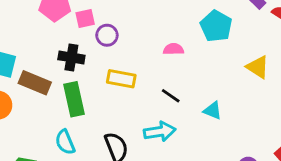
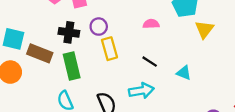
purple circle: (107, 35) -> (99, 27), moved
yellow triangle: (258, 67) -> (204, 29), moved, turned 36
yellow rectangle: (121, 79) -> (109, 49), turned 65

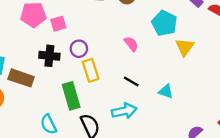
pink semicircle: (151, 24) -> (131, 44), turned 56
green rectangle: (72, 66) -> (71, 96), moved

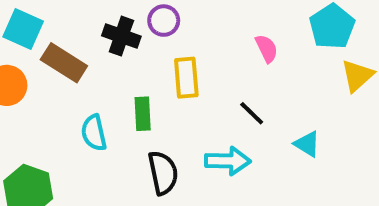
purple circle: (79, 49) -> (164, 21), moved
green rectangle: (71, 96) -> (143, 114), size x0.7
cyan semicircle: (49, 124) -> (94, 133), moved

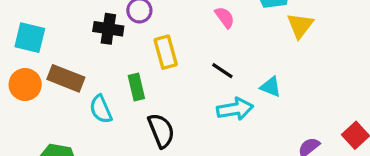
brown rectangle: (64, 63) -> (66, 78), moved
cyan arrow: (228, 161) -> (235, 109), moved

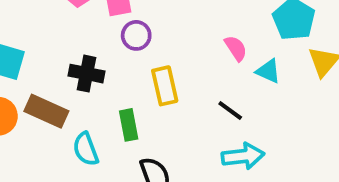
black cross: (108, 29) -> (86, 74), moved
cyan triangle: (271, 87) -> (268, 71), moved

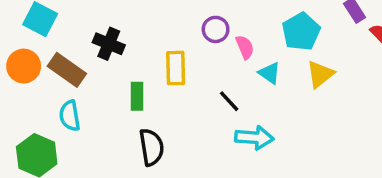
purple circle: (136, 35) -> (216, 29), moved
cyan semicircle: (86, 149) -> (70, 116), moved
cyan arrow: (243, 156) -> (254, 138), moved

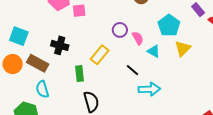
yellow rectangle: (176, 68) -> (100, 55), turned 48

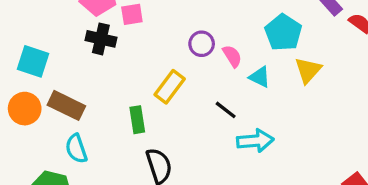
black cross: (60, 45) -> (101, 39), moved

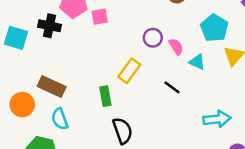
black cross: (101, 39) -> (49, 26), moved
cyan square: (33, 61) -> (16, 38), moved
orange circle: (25, 109) -> (22, 105), moved
cyan arrow: (255, 141) -> (217, 119), moved

